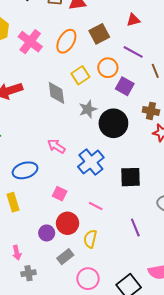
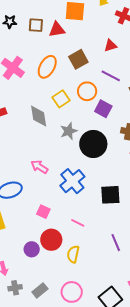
gray rectangle: (65, 257) -> (40, 290), moved

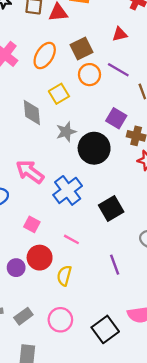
orange circle: (87, 91) -> (90, 75), moved
purple square: (103, 109) -> (116, 118), moved
pink arrow: (39, 167) -> (30, 172), size x1.4
black square: (110, 195) -> (111, 208), turned -30

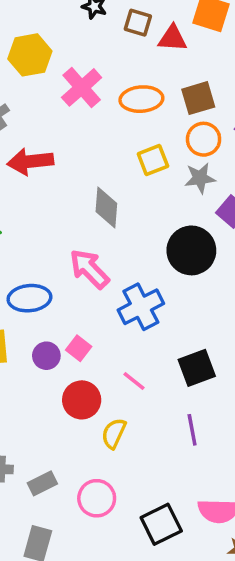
orange ellipse: (45, 55) -> (141, 99), turned 44
gray diamond: (32, 112) -> (106, 208), moved
gray star: (66, 132) -> (200, 178), moved
black square: (111, 208) -> (197, 368), moved
purple circle: (16, 268) -> (46, 356), moved

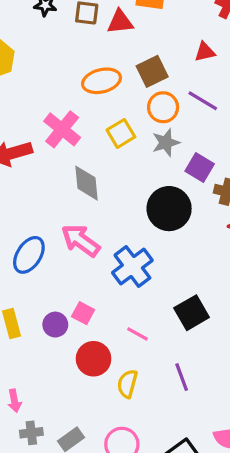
pink cross: (82, 87) -> (62, 129), moved
blue ellipse: (29, 298) -> (29, 255), moved, turned -42
purple line: (192, 430) -> (182, 377), moved

